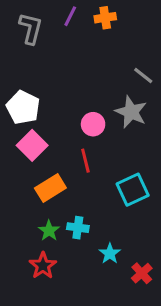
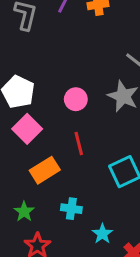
pink circle: (93, 124) -> (76, 99), moved
green star: (49, 231) -> (24, 212), moved

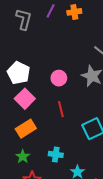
orange rectangle: (45, 170) -> (26, 129), moved

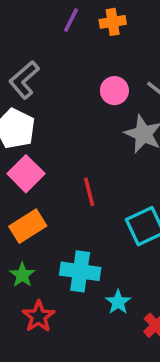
gray L-shape: (24, 19) -> (24, 80), moved, turned -145
pink circle: (59, 78) -> (114, 91), moved
cyan cross: (56, 154) -> (80, 271), size x1.5

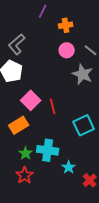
orange cross: (113, 22) -> (66, 25), moved
pink square: (26, 174) -> (31, 100), moved
green star: (22, 275) -> (26, 153), moved

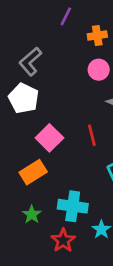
red line: (53, 106) -> (92, 135), moved
green star: (26, 153) -> (32, 214), moved
red star: (25, 175) -> (63, 240), moved

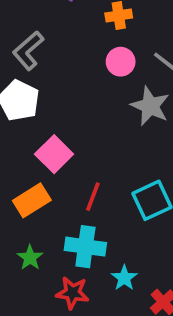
red line: (92, 135) -> (93, 197), moved, turned 35
red star: (63, 240) -> (73, 293), turned -30

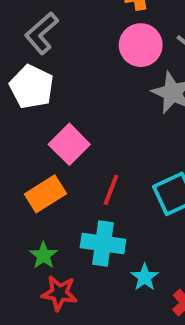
pink circle: (121, 62) -> (141, 45), size x1.4
red star: (73, 293) -> (59, 293), moved

